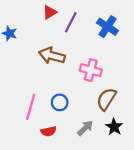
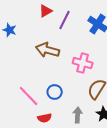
pink line: (31, 107) -> (29, 96), turned -60
gray arrow: (85, 128) -> (78, 115), turned -42

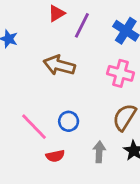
pink cross: (83, 63) -> (120, 73), moved

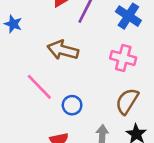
pink line: (34, 127) -> (39, 87), moved

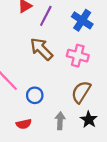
brown arrow: (63, 50) -> (41, 49), moved, turned 30

